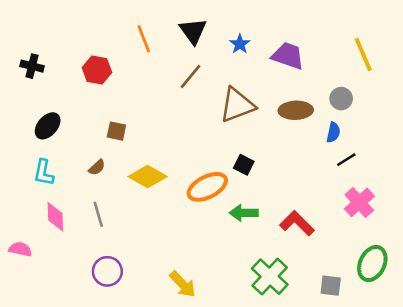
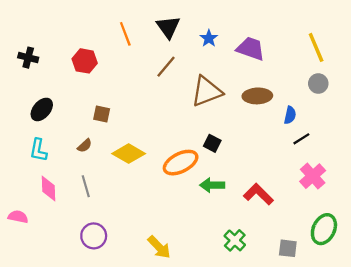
gray circle: (341, 99) -> (318, 84), moved
green cross: (270, 277) -> (235, 240), size x0.7

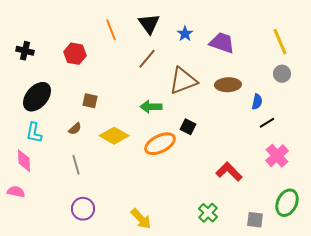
black ellipse: (42, 109) -> (37, 97), size x1.4
green arrow: (212, 185) -> (151, 107), moved
pink diamond: (49, 188) -> (24, 161), moved

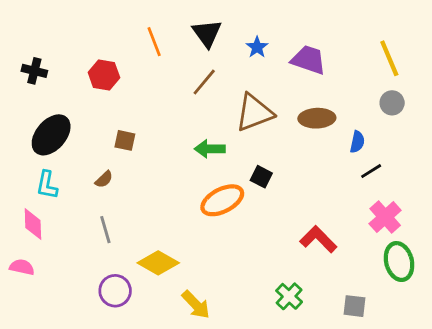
yellow diamond: (114, 136) -> (158, 263), moved
green ellipse: (287, 203) -> (399, 262), moved, turned -40

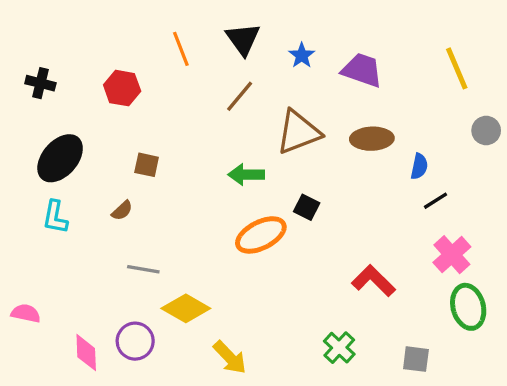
gray circle: (392, 103) -> (486, 131), moved
pink diamond: (33, 224) -> (86, 353), moved
gray line: (105, 230) -> (143, 269), moved, turned -64

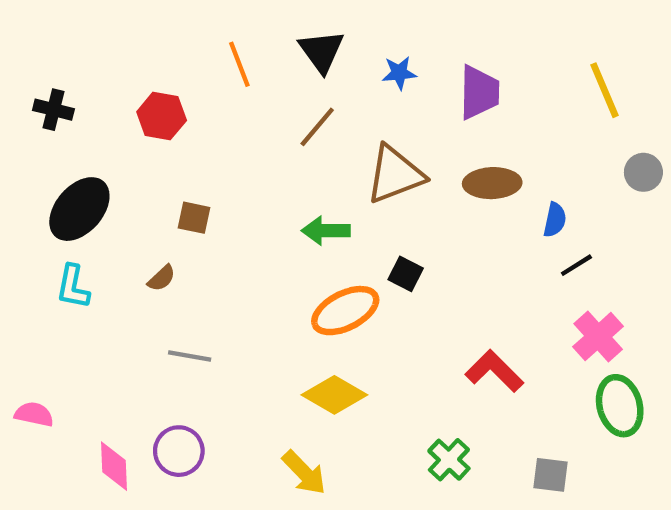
blue star: (302, 55) -> (399, 73), turned 30
purple trapezoid: (362, 70) -> (479, 92), turned 72
yellow diamond: (186, 308) -> (334, 395), moved

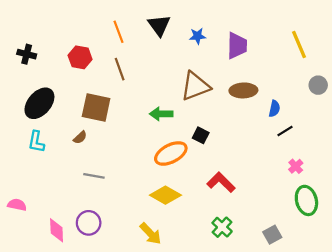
brown line: (317, 127) -> (120, 69), moved, turned -60
brown square: (194, 218) -> (96, 108), size x1.8
pink cross: (598, 337) -> (296, 166), size x0.6
red L-shape: (494, 371) -> (221, 182), moved
gray square: (551, 475) -> (272, 235), turned -36

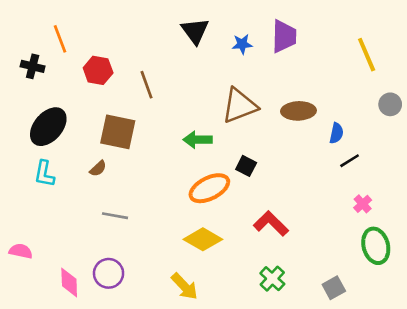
orange line: (118, 32) -> (60, 39), moved
purple trapezoid: (237, 46) -> (284, 36), moved

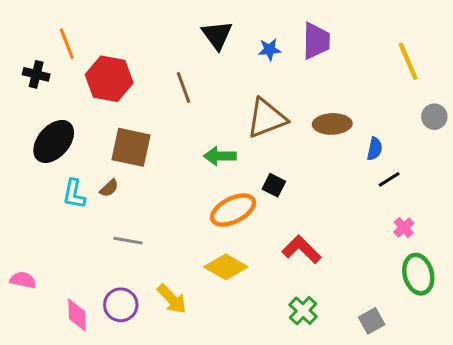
red hexagon: (98, 70) -> (109, 79), size x1.4
brown line: (147, 85) -> (183, 87), moved
cyan L-shape: (44, 174) -> (74, 194), moved
yellow arrow: (185, 286) -> (172, 299), moved

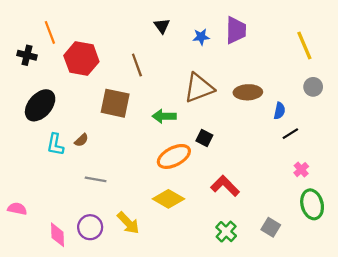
black triangle: (217, 35) -> (162, 26), size x0.7
gray circle: (434, 117) -> (313, 87), moved
brown square: (131, 147) -> (115, 103), moved
gray square: (372, 321) -> (271, 227), moved, turned -30

